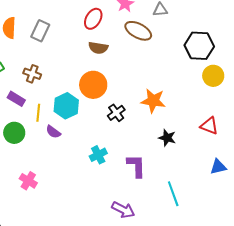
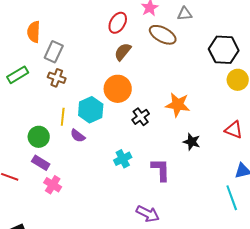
gray rectangle: (40, 31) -> (54, 52), moved
brown semicircle: (98, 48) -> (123, 52), turned 120
purple rectangle: (16, 99) -> (41, 163), moved
cyan line: (173, 194) -> (232, 198), moved

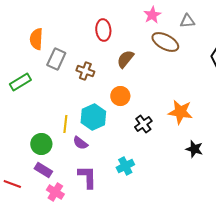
red ellipse: (118, 23) -> (103, 30), moved, turned -35
brown cross: (57, 78) -> (85, 71), moved
orange circle: (118, 89) -> (120, 96), size x0.7
purple L-shape: (161, 170) -> (87, 177), moved

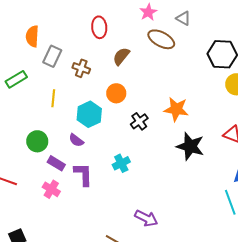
gray triangle: (187, 21) -> (183, 18), turned 35
yellow line: (65, 124) -> (53, 98), moved
black star: (194, 149) -> (190, 146), size x1.6
purple rectangle: (43, 170) -> (56, 163), moved

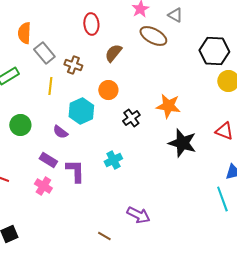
gray rectangle: (52, 56) -> (44, 53), turned -65
yellow line: (53, 98) -> (50, 86), moved
purple semicircle: (76, 140) -> (60, 132), moved
green circle: (37, 141) -> (20, 125), moved

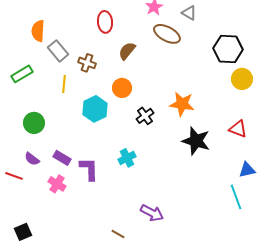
purple semicircle: (60, 132) -> (32, 159), moved

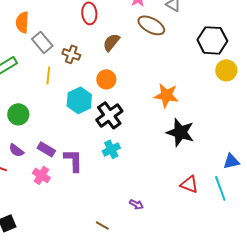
black cross: (145, 116) -> (109, 115), moved, size x1.5
red triangle: (238, 129) -> (189, 184), moved
purple arrow: (152, 213) -> (136, 204), size x0.6

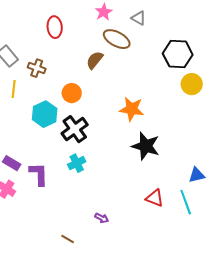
brown semicircle: (111, 42) -> (95, 60), moved

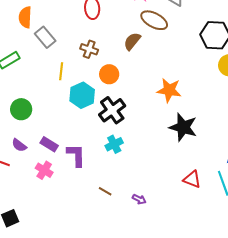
brown cross: (37, 68) -> (89, 49), moved
yellow line: (14, 89) -> (61, 71), moved
brown line: (68, 239) -> (105, 191), moved

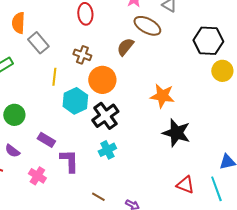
orange circle: (109, 74) -> (102, 80), size x1.4
purple rectangle: (49, 144) -> (46, 140), moved

